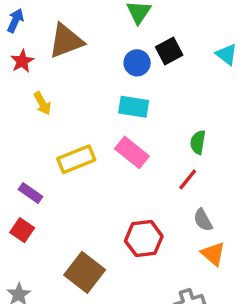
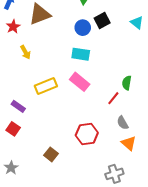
green semicircle: (198, 142) -> (127, 83), moved
brown square: (85, 272) -> (51, 154), size x0.6

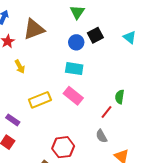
gray semicircle: (123, 123) -> (101, 136), moved
red hexagon: (87, 134) -> (63, 147), moved

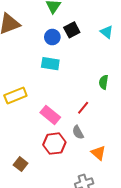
pink rectangle: (73, 96) -> (50, 115), moved
green semicircle: (120, 97) -> (104, 82), moved
red hexagon: (63, 147) -> (54, 144), moved

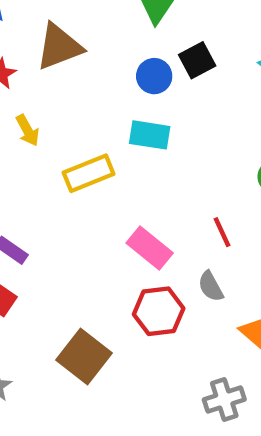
yellow rectangle: (15, 95) -> (89, 173), moved
red line: (83, 108) -> (222, 232), turned -64
brown square: (21, 164) -> (84, 357), size x1.6

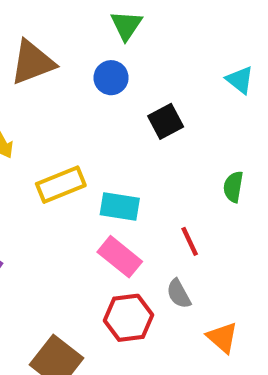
black square: (197, 60) -> (166, 121), moved
blue circle: (154, 76) -> (111, 78), moved
cyan rectangle: (150, 135) -> (120, 206), moved

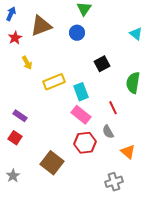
black square: (166, 121) -> (102, 64), moved
green semicircle: (233, 187) -> (133, 83), size x1.5
cyan rectangle: (120, 206) -> (81, 92), turned 60

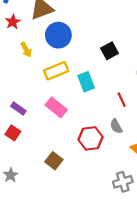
blue circle: (77, 33) -> (58, 35), moved, size x1.5
pink rectangle: (81, 115) -> (56, 107), moved
brown square: (52, 163) -> (54, 161), size x0.7

